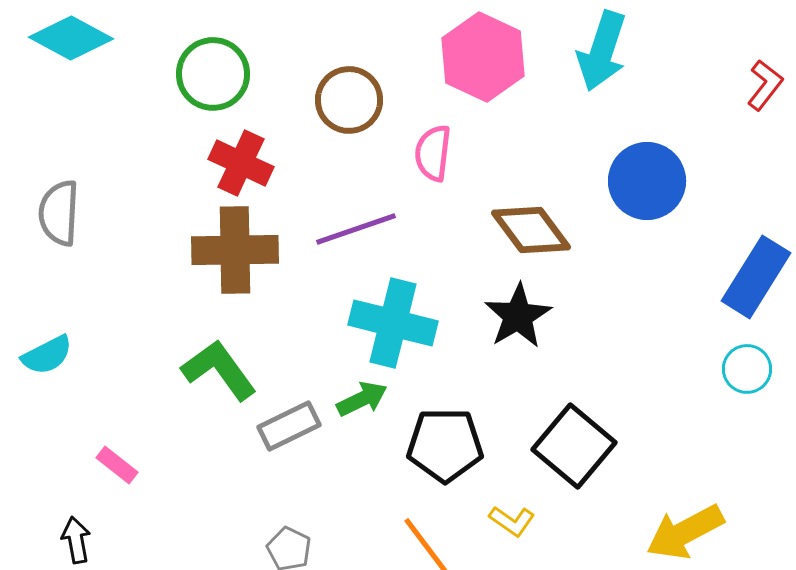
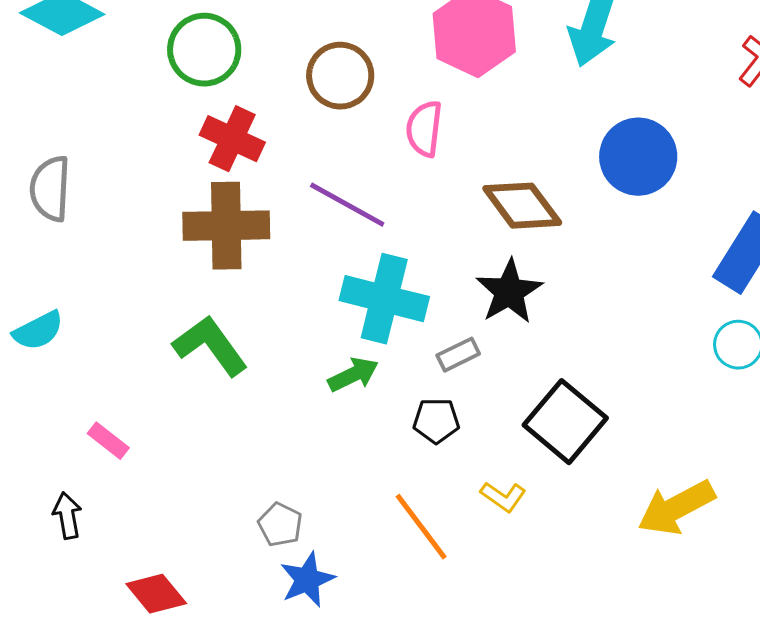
purple line: (356, 229) -> (347, 205), turned 48
gray rectangle: (289, 426) -> (458, 355), moved, size x0.7
black pentagon: (445, 445) -> (436, 421), size x0.6

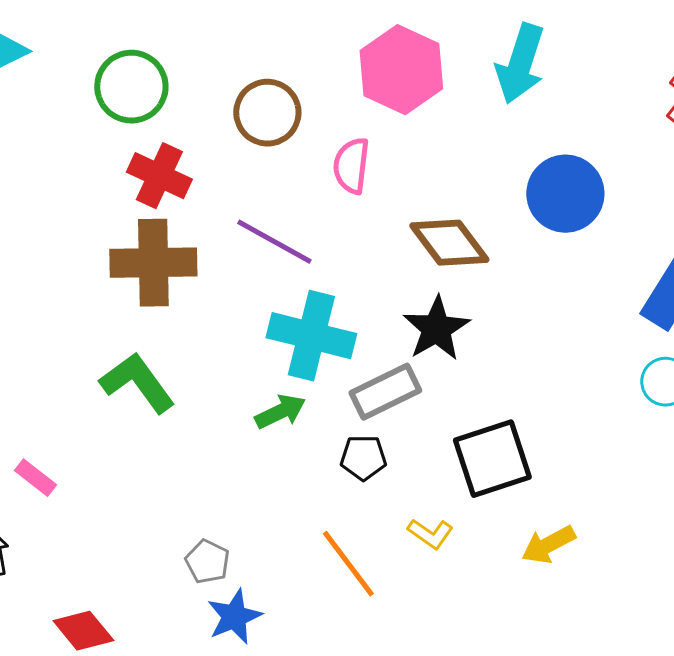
gray rectangle: (458, 355) -> (385, 392), size x1.6
black square: (565, 422) -> (492, 459), turned 32
yellow arrow: (676, 508) -> (548, 545), moved, size x0.7

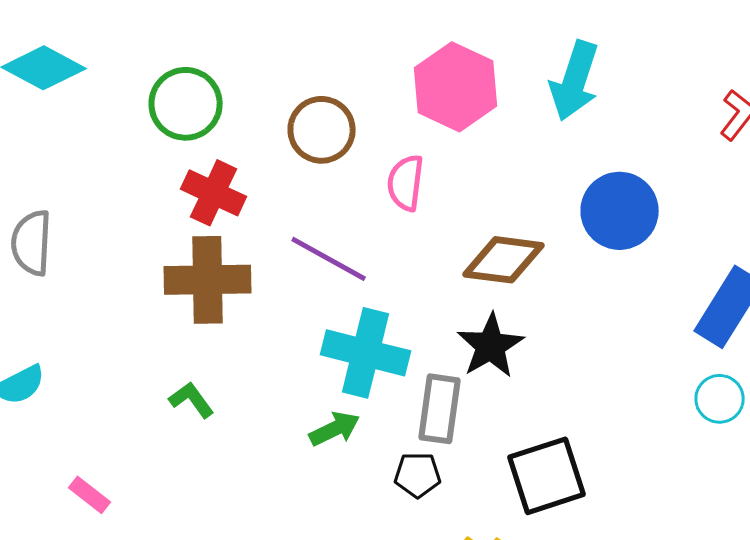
brown diamond: (449, 243) -> (504, 260), turned -46
green L-shape: (137, 383) -> (192, 400), size x0.6
gray rectangle: (385, 392) -> (440, 409), turned -56

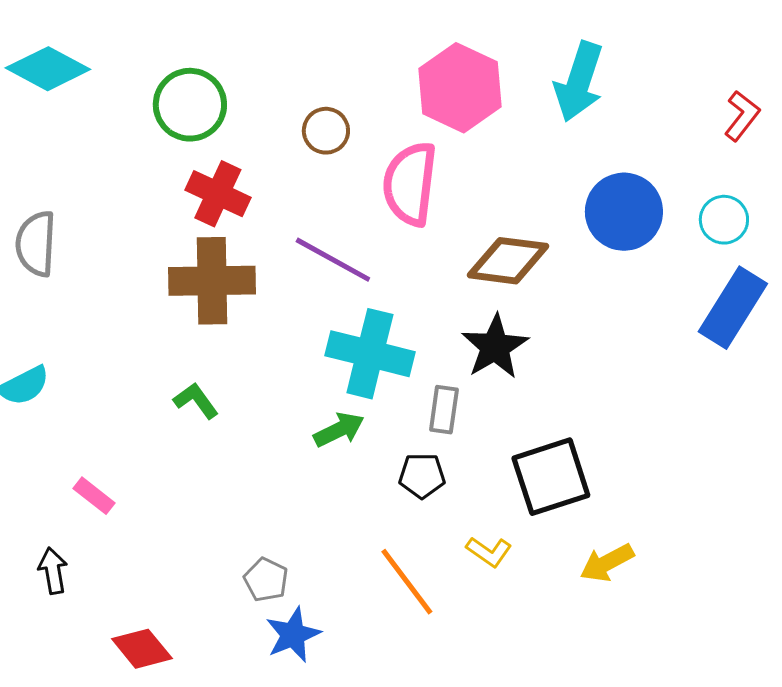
brown circle: (322, 130) -> (326, 131), size x0.7
pink semicircle: (406, 183) -> (410, 184), size x1.5
cyan circle: (720, 399) -> (724, 220), moved
gray rectangle: (440, 409) -> (444, 410), size x0.7

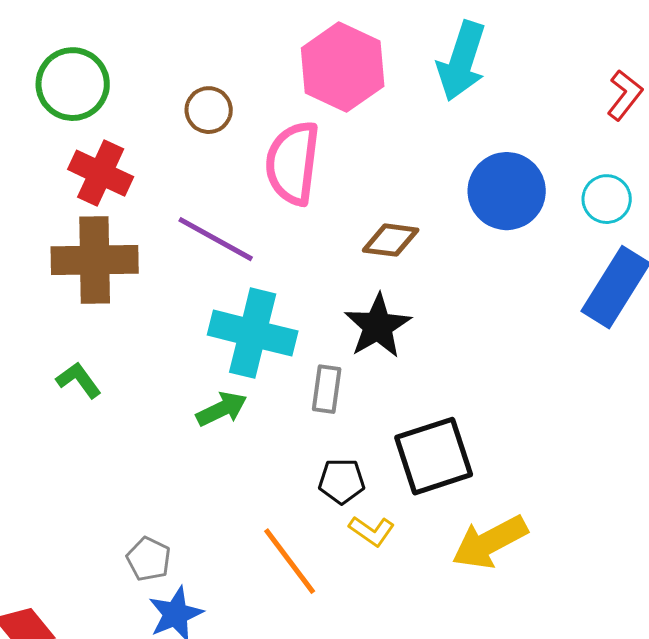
brown diamond: (508, 261) -> (391, 240), size x0.7
black pentagon: (422, 476) -> (342, 481), moved
yellow arrow: (607, 563) -> (490, 542), size x1.4

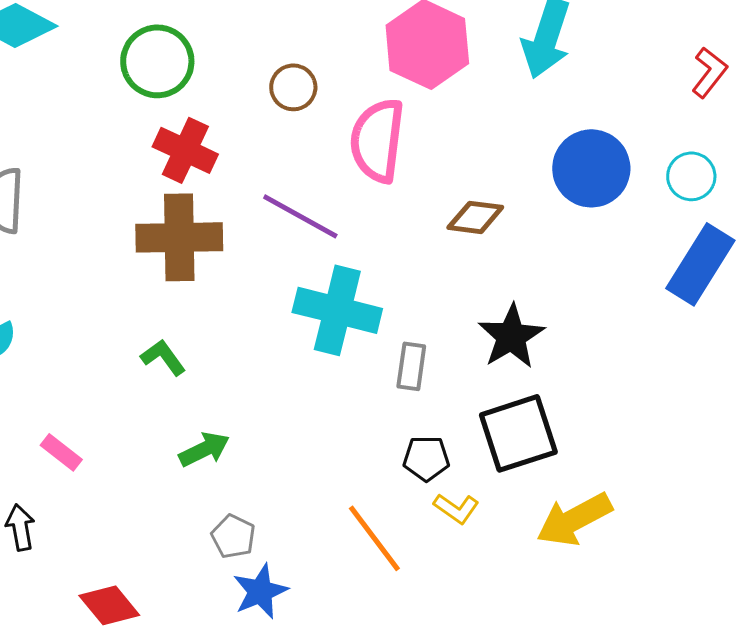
black star: (378, 326) -> (511, 336), moved
green arrow: (222, 409) -> (204, 449), moved

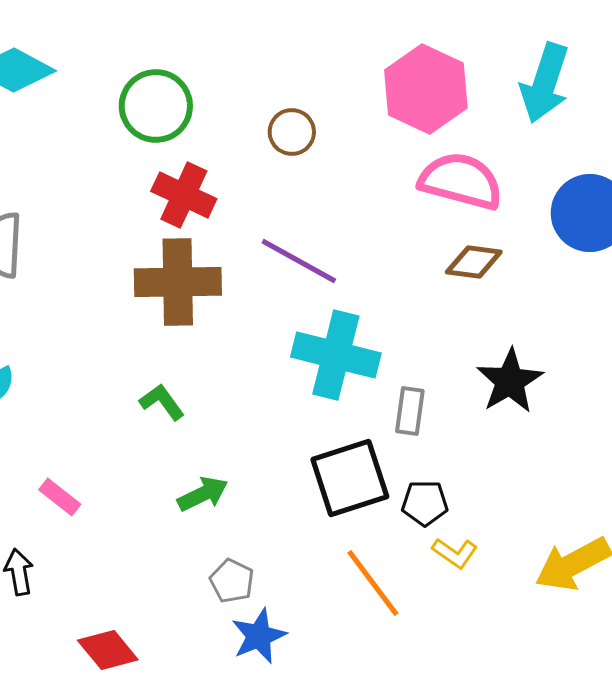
pink semicircle: (377, 140) -> (461, 181), moved, turned 98
black square: (518, 433) -> (350, 478), moved

